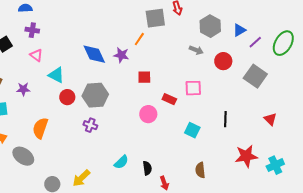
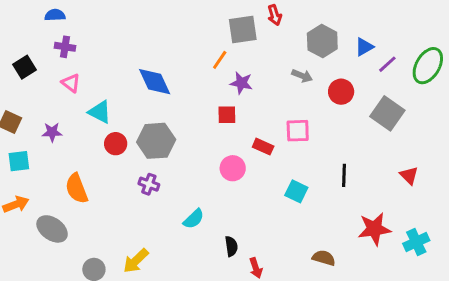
purple star: (121, 55) -> (241, 83), moved
orange semicircle: (40, 128) -> (77, 188), turned -40
cyan semicircle: (121, 162) -> (194, 219), moved
brown semicircle: (200, 170) -> (324, 258), moved, turned 112

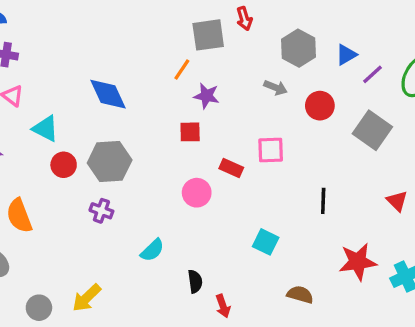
cyan square: (296, 191) -> (266, 242), moved

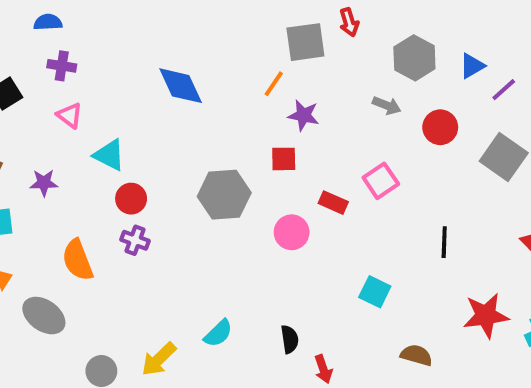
blue diamond: (108, 94) -> (181, 86), moved
pink square: (271, 150) -> (381, 181), turned -32
gray hexagon: (110, 161) -> (224, 195), moved
purple cross: (101, 211) -> (135, 240), moved
cyan semicircle: (152, 250) -> (218, 333), moved

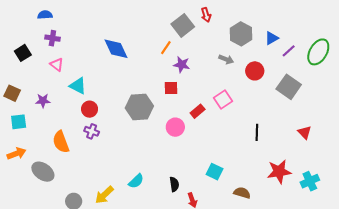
gray square: (305, 42) -> (183, 25), turned -30
red rectangle: (333, 203) -> (198, 111), turned -64
cyan square: (375, 292) -> (215, 172), moved

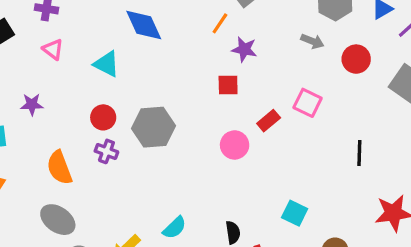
cyan triangle: (78, 86) -> (106, 64), moved
pink square: (223, 100) -> (308, 103), turned -30
gray hexagon: (139, 107) -> (153, 127), moved
gray ellipse: (43, 172) -> (58, 220), moved

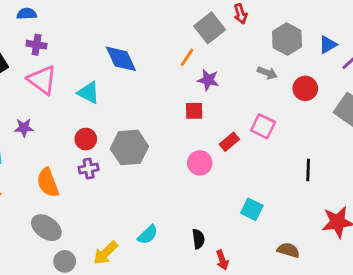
pink triangle: (53, 49) -> (42, 80), size x1.6
purple cross: (106, 151) -> (89, 169), turned -30
cyan square: (295, 213) -> (252, 209), moved

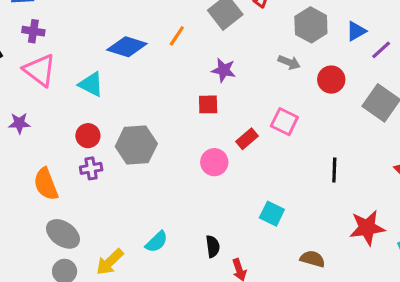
orange line: (187, 57) -> (177, 36), moved
blue diamond: (121, 59) -> (127, 47), turned -48
gray ellipse: (46, 228) -> (63, 234), moved

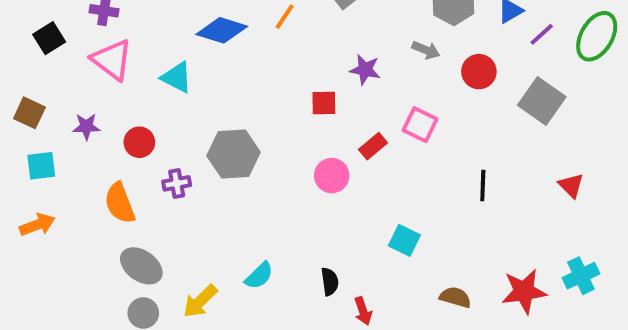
purple star: (224, 70) -> (365, 70), moved
red circle: (88, 136) -> (139, 142), moved
red star: (367, 228) -> (524, 291), moved

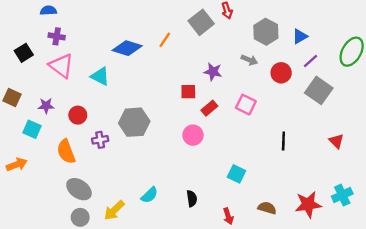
purple line: (542, 34) -> (310, 61), moved
red rectangle: (373, 146) -> (209, 108), moved
cyan square: (41, 166) -> (32, 129), moved, turned 30
red arrow: (363, 311) -> (228, 216), moved

